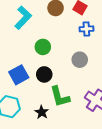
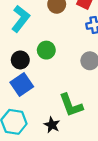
black circle: (44, 74) -> (20, 60), moved

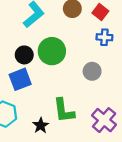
green circle: (46, 50) -> (52, 51), size x1.5

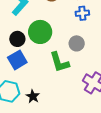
green L-shape: (64, 111) -> (59, 62), moved
black star: (41, 126) -> (33, 96), moved

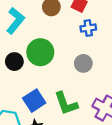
blue square: (17, 60) -> (34, 101), moved
green L-shape: (59, 62) -> (66, 103), moved

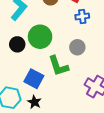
blue square: (34, 101) -> (34, 79), turned -30
green L-shape: (66, 103) -> (58, 66), moved

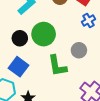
blue cross: (82, 16) -> (89, 20), turned -32
blue square: (34, 79) -> (18, 67), moved

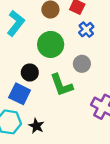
green circle: (44, 34) -> (51, 44), moved
black circle: (20, 38) -> (30, 72), moved

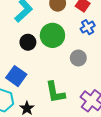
black circle: (30, 72) -> (28, 42), moved
green L-shape: (61, 85) -> (55, 92), moved

